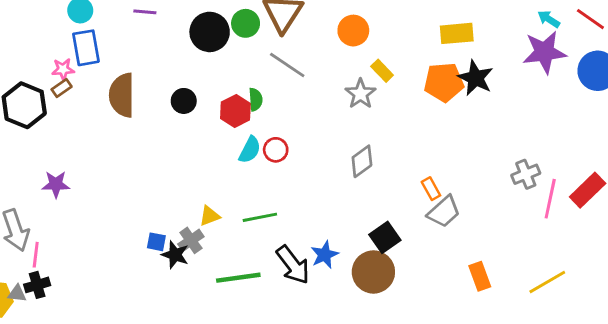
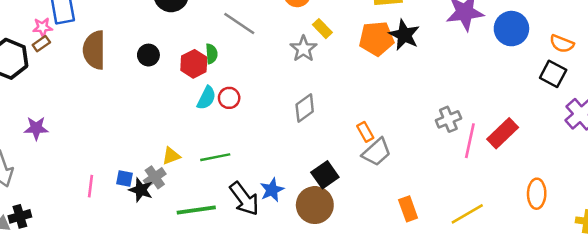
pink line: (36, 255) -> (90, 186), moved

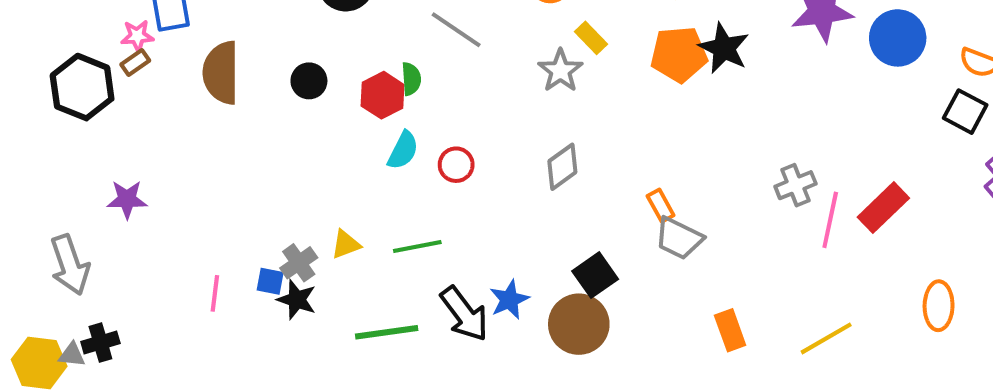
red circle: (229, 98) -> (456, 165), moved
gray trapezoid: (377, 152) -> (679, 238), turned 68
gray cross: (155, 177) -> (299, 263), moved

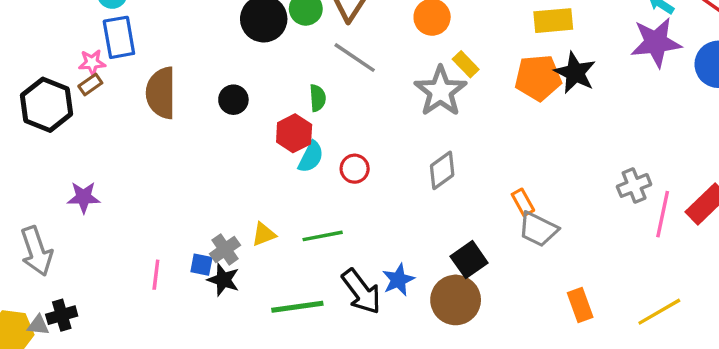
gray star: (560, 71) -> (440, 91), size x1.4
red hexagon: (383, 95) -> (294, 133), moved

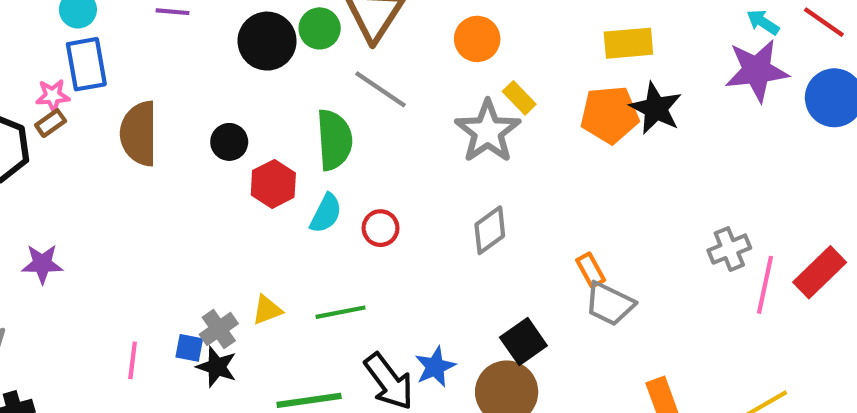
green semicircle: (318, 98) -> (334, 140), size x1.8
red hexagon: (294, 133) -> (273, 184), moved

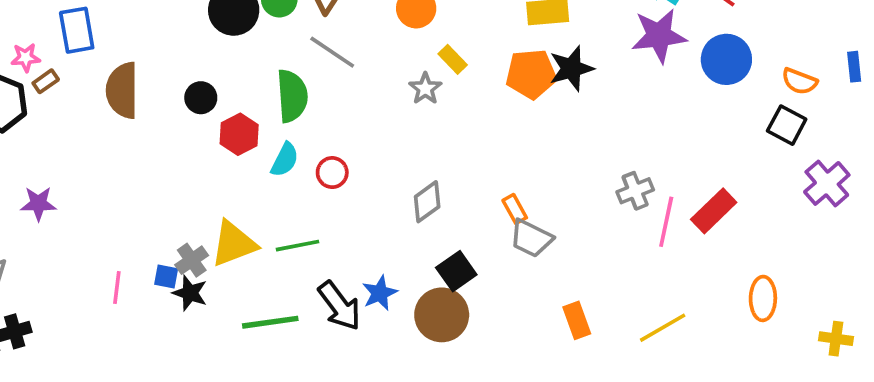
pink star: (53, 96) -> (26, 58), moved
black star: (656, 108) -> (571, 68), turned 30
gray star: (488, 131) -> (425, 89), size x0.6
gray diamond: (490, 230) -> (427, 202), moved
yellow triangle: (267, 310) -> (234, 244), size x1.8

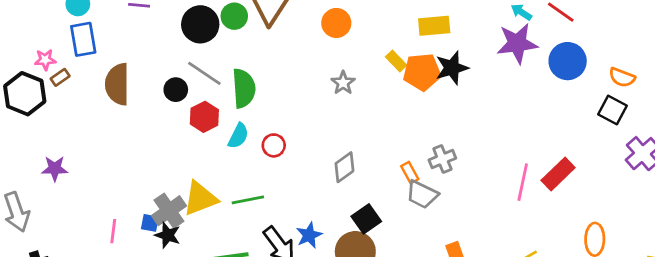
gray line: (332, 52) -> (204, 73), moved
yellow rectangle: (453, 59) -> (396, 61), moved
gray cross: (635, 191) -> (442, 159), moved
gray cross: (192, 260) -> (169, 211), size x1.4

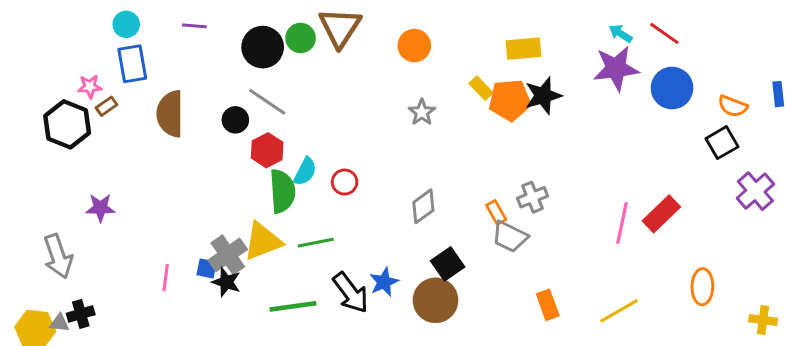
green semicircle: (244, 88) -> (282, 191), moved
black square: (612, 110) -> (722, 143), turned 32

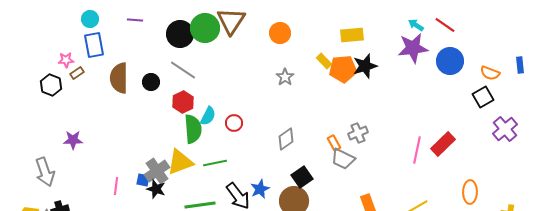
green circle: (301, 38) -> (205, 28), size x1.5
black circle: (235, 120) -> (151, 82), moved
black hexagon: (67, 124) -> (51, 85), size x0.7

